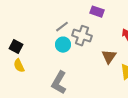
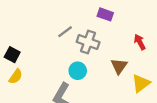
cyan circle: (63, 45) -> (78, 71), moved
yellow semicircle: (19, 66) -> (16, 76), turned -120

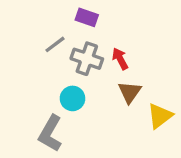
purple rectangle: (105, 14) -> (87, 17), moved
red arrow: (140, 42) -> (120, 59), moved

